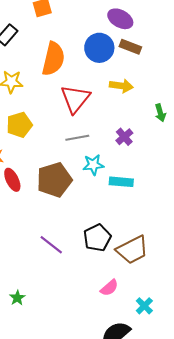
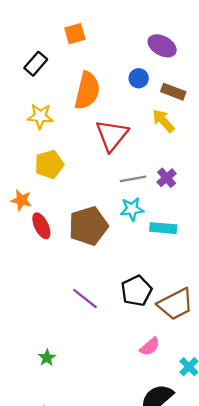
brown rectangle: (130, 47) -> (173, 92), moved
blue circle: (99, 48) -> (139, 78), size x0.6
yellow arrow: (121, 86) -> (163, 121), turned -140
gray line: (77, 138) -> (133, 179), moved

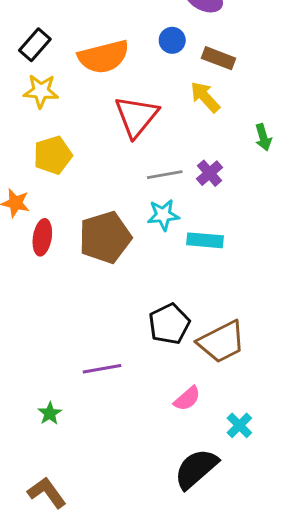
black rectangle: (36, 64) -> (35, 45), moved
orange semicircle: (87, 91) -> (104, 57), turned 63
red ellipse: (41, 226) -> (42, 237), turned 35
purple line: (85, 299) -> (102, 369), moved, turned -48

